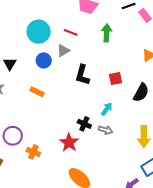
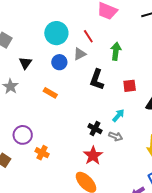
red line: (71, 32) -> (88, 36), turned 32
green arrow: (107, 33) -> (116, 51), moved
red star: (69, 143) -> (93, 156), moved

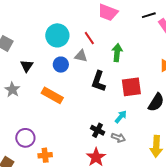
gray triangle: (80, 54) -> (81, 56), turned 40
red square: (130, 86) -> (131, 87), size x1.5
orange rectangle: (50, 93) -> (52, 95), size x1.5
orange cross: (42, 153) -> (45, 155), turned -32

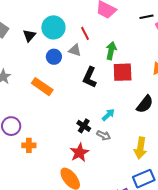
black triangle: (27, 66) -> (29, 36), moved
red square: (131, 87) -> (123, 72), moved

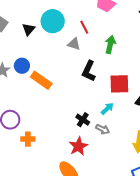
blue circle: (54, 57) -> (22, 66), moved
red square: (123, 72) -> (119, 84), moved

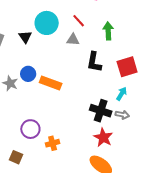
black cross: (83, 120) -> (101, 111), size x1.5

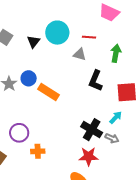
red line: (79, 21) -> (89, 37), turned -56
red star: (103, 137) -> (88, 156), turned 30

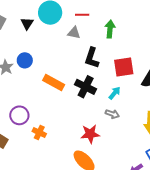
orange rectangle: (49, 92) -> (54, 83), moved
black cross: (92, 130) -> (86, 87), moved
orange cross: (38, 151) -> (39, 133), turned 32

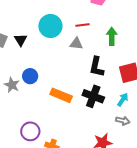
black triangle: (27, 23) -> (21, 40), moved

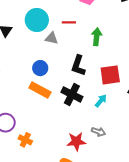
gray triangle: (76, 44) -> (52, 38), moved
blue circle: (30, 76) -> (40, 68), moved
gray arrow: (123, 121) -> (98, 132), moved

